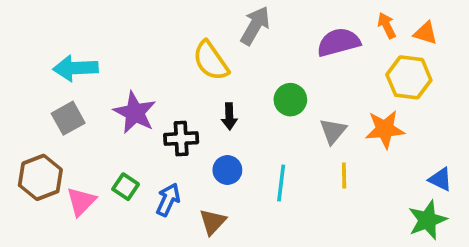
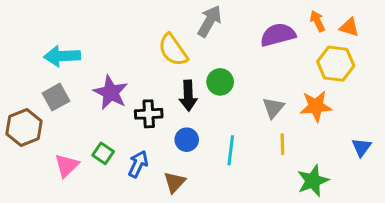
green circle: (290, 100) -> (220, 82), moved
black arrow: (229, 116) -> (188, 96), size x1.4
brown hexagon: (40, 177) -> (24, 128), moved
blue triangle: (440, 179) -> (361, 147), turned 40
green star: (427, 220) -> (313, 181), moved

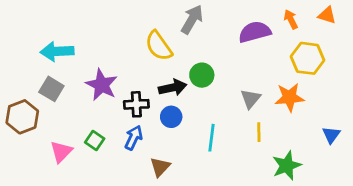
orange triangle: (349, 27) -> (327, 15), moved
black arrow: (188, 96) -> (173, 88), turned -100
gray square: (56, 97) -> (51, 89), turned -30
blue circle: (187, 140) -> (171, 117), moved
blue arrow: (138, 164) -> (134, 138), moved

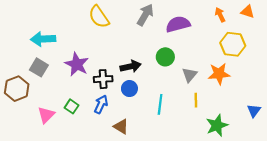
purple semicircle: (255, 32) -> (178, 24), moved
yellow semicircle: (159, 46) -> (99, 17), moved
green circle: (202, 75) -> (165, 57), moved
blue triangle: (331, 135) -> (254, 111), moved
brown triangle: (160, 167) -> (121, 126), turned -42

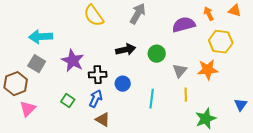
purple semicircle: (178, 24) -> (184, 25), moved
black arrow: (131, 66) -> (126, 50), moved
pink triangle: (46, 115) -> (28, 109), moved
brown triangle: (121, 126) -> (103, 120), moved

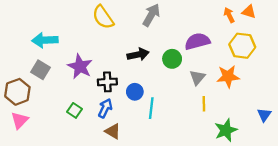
orange triangle: (235, 11) -> (249, 12), moved
purple semicircle: (184, 25) -> (197, 41), moved
cyan line: (152, 99) -> (151, 108), moved
pink triangle: (28, 109) -> (20, 120), moved

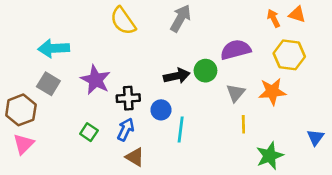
black arrow: (138, 54) -> (177, 76), moved

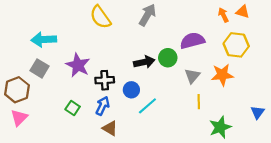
cyan line: (181, 130) -> (147, 106), turned 42

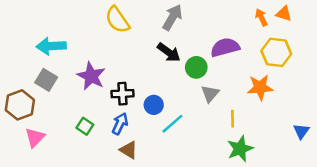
black arrow: (144, 62) -> (169, 52), moved, turned 48
gray triangle: (192, 76) -> (210, 94), moved
pink triangle: (19, 118) -> (35, 137), moved
green star: (220, 127) -> (240, 149), moved

